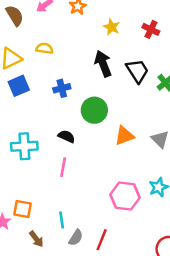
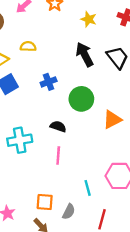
orange square: (22, 209) -> (45, 202), moved
cyan line: (62, 220) -> (88, 188), moved
gray semicircle: (76, 238) -> (69, 212), moved

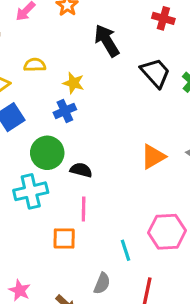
yellow star: (89, 19) -> (73, 83), moved
black arrow: (85, 54) -> (107, 41), moved
green circle: (81, 99) -> (47, 153), moved
orange square: (45, 202) -> (64, 238), moved

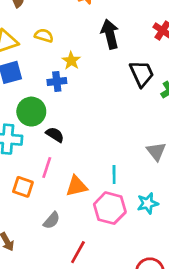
orange triangle: (153, 157) -> (76, 186), moved
cyan line: (126, 250) -> (114, 175), moved
gray semicircle: (102, 283) -> (52, 220), moved

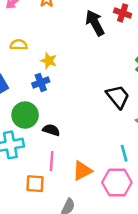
black arrow: (110, 34) -> (95, 23), moved
black trapezoid: (142, 74) -> (118, 97), moved
cyan line: (114, 175) -> (124, 153), moved

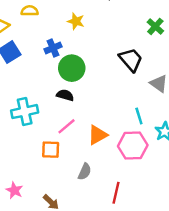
yellow star: (49, 61) -> (76, 21), moved
green circle: (25, 115) -> (72, 68), moved
pink line: (52, 161) -> (66, 126), turned 48

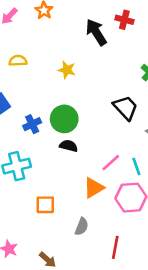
blue cross: (53, 48) -> (32, 124), moved
black semicircle: (65, 95) -> (69, 146), moved
pink line: (66, 126) -> (111, 163), moved

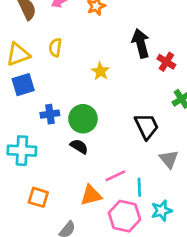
red cross: (124, 20) -> (166, 62), moved
yellow semicircle: (18, 61) -> (55, 47), turned -96

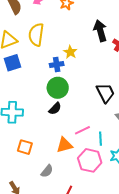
yellow semicircle: (55, 47) -> (36, 35), size x1.6
blue cross: (50, 114) -> (57, 64), moved
black semicircle: (79, 146) -> (55, 109), turned 104

